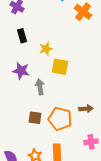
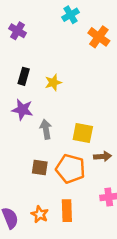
black rectangle: (22, 36) -> (24, 76), moved, turned 32
yellow square: (60, 67) -> (83, 133), moved

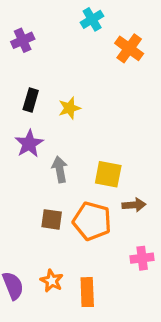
purple cross: (18, 31) -> (23, 40), turned 35
purple star: (22, 110) -> (29, 144), turned 30
orange rectangle: (67, 211) -> (87, 292), moved

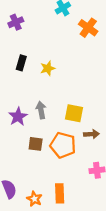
purple star: (29, 144) -> (18, 117), moved
orange star: (52, 281) -> (34, 199), moved

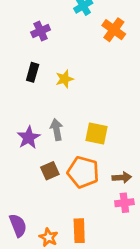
purple cross: (16, 22) -> (41, 31), moved
brown arrow: (91, 134) -> (122, 177), moved
brown square: (36, 144) -> (50, 171), turned -32

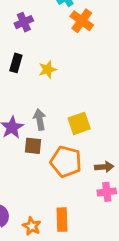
orange cross: (114, 30) -> (82, 21), moved
yellow square: (96, 134) -> (79, 123), turned -30
brown square: (50, 171) -> (33, 146), moved, turned 30

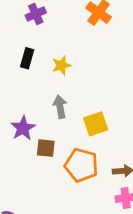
gray arrow: (40, 120) -> (60, 107), moved

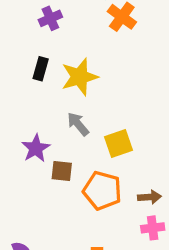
yellow star: (61, 65) -> (80, 77), size x1.6
gray arrow: (60, 107) -> (78, 124), turned -30

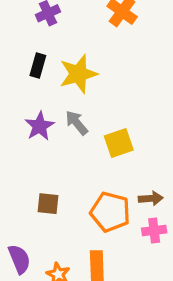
purple star: (36, 148) -> (40, 126), moved
brown square: (62, 171) -> (48, 204), moved
orange pentagon: (102, 191) -> (110, 212), moved

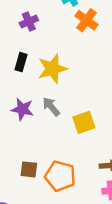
purple star: (40, 126) -> (22, 109), turned -30
orange pentagon: (110, 212) -> (60, 176), moved

